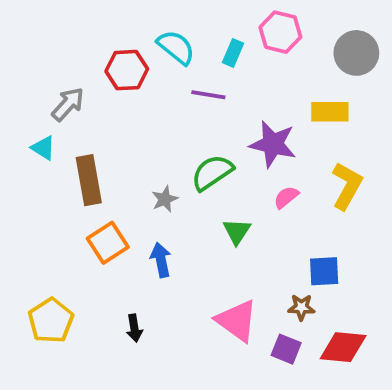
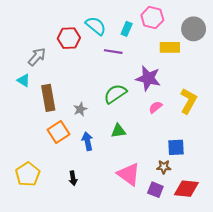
yellow rectangle: (330, 112) -> (170, 47), moved
gray star: (165, 199) -> (80, 109), moved
green triangle: (237, 231) -> (118, 131), moved, turned 49

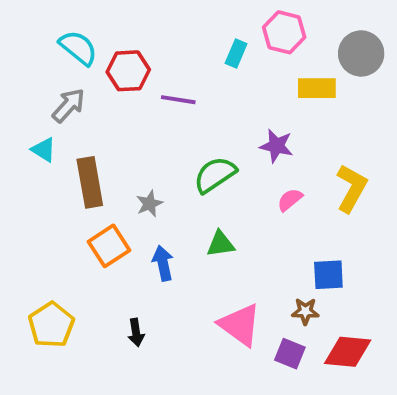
cyan semicircle: (96, 26) -> (78, 48), moved
purple line: (113, 52) -> (178, 100), moved
purple star: (148, 78) -> (276, 146), size x0.7

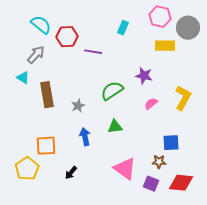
pink hexagon: (284, 32) -> (160, 17), moved
orange square: (109, 246) -> (46, 146), moved, turned 30
black arrow: (136, 333) -> (71, 173), turned 48

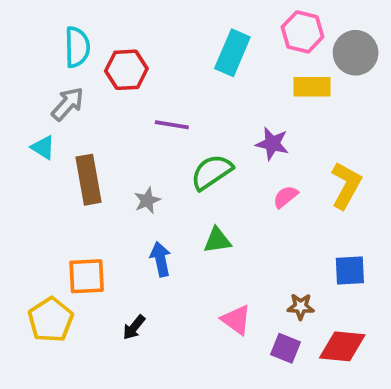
cyan semicircle: (41, 25) -> (77, 47), turned 50
cyan rectangle: (123, 28) -> (232, 53), size x1.6
purple line: (93, 52) -> (172, 125), moved
blue square: (171, 143) -> (350, 271), moved
pink triangle: (125, 169) -> (236, 320), size x0.7

